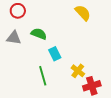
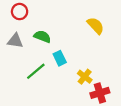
yellow semicircle: (83, 13) -> (96, 26), moved
green line: (43, 76) -> (36, 71), moved, turned 66

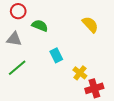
green semicircle: (42, 36) -> (40, 26), moved
green line: (36, 71) -> (17, 68), moved

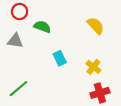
green line: (17, 68) -> (18, 89), moved
yellow cross: (80, 73) -> (93, 67), moved

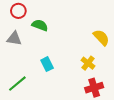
yellow semicircle: (96, 26) -> (101, 37), moved
cyan rectangle: (60, 58) -> (47, 64), moved

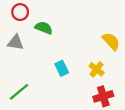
cyan rectangle: (47, 64) -> (62, 68), moved

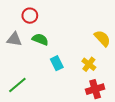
red circle: (20, 12) -> (30, 16), moved
green semicircle: (44, 28) -> (40, 39), moved

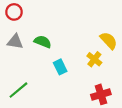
red circle: (30, 16) -> (14, 12), moved
yellow cross: (89, 64) -> (94, 59), moved

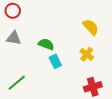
yellow semicircle: (109, 41) -> (91, 27), moved
green semicircle: (43, 42) -> (46, 44), moved

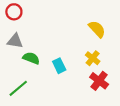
green semicircle: (46, 44) -> (31, 58), moved
red cross: (93, 87) -> (99, 81), moved, turned -36

